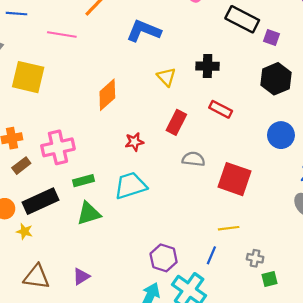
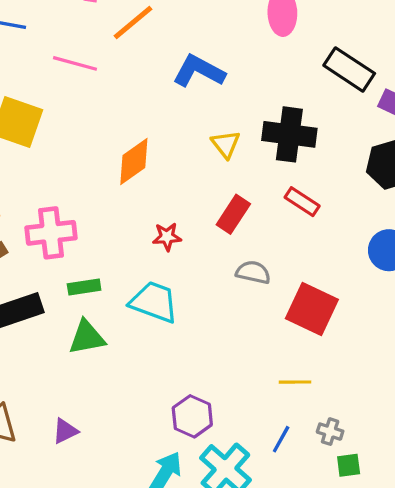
black cross: (208, 66) -> (289, 134), size x1.5
cyan trapezoid: (130, 186) -> (154, 302), turned 32
blue line: (211, 255) -> (281, 439), moved

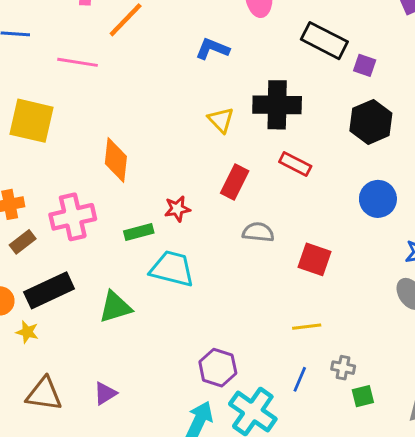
blue L-shape: (199, 71) -> (212, 49), moved, size x0.7
orange diamond: (134, 162) -> (116, 160), moved, turned -42
green rectangle: (84, 287) -> (139, 232), moved
red square: (312, 309) -> (315, 259), size x0.7

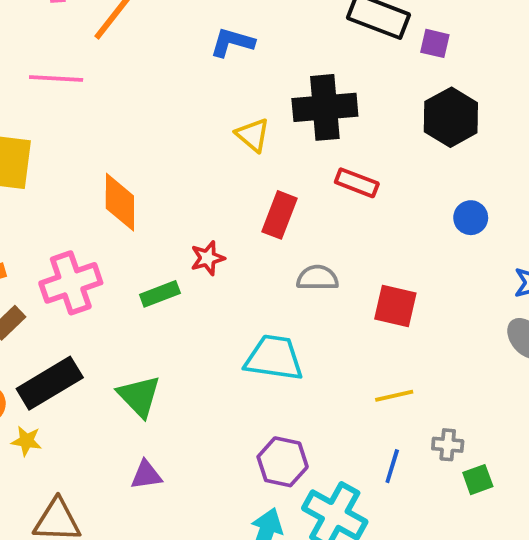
blue circle: (378, 199) -> (471, 218), size x0.7
cyan trapezoid: (172, 269) -> (274, 358), moved
green triangle: (115, 307) -> (139, 396), turned -51
purple triangle: (105, 393) -> (146, 475), moved, turned 30

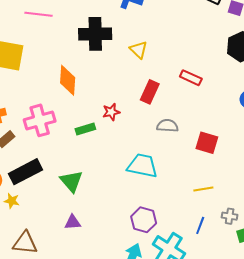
black cross: (325, 107) -> (95, 34), moved

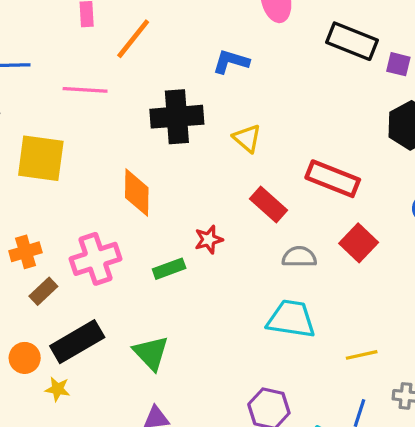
red rectangle: (191, 78) -> (333, 179), size x1.5
red rectangle: (150, 92) -> (268, 205), turned -70
red square: (207, 143) -> (359, 243), moved, turned 30
cyan trapezoid: (142, 166) -> (291, 319), moved

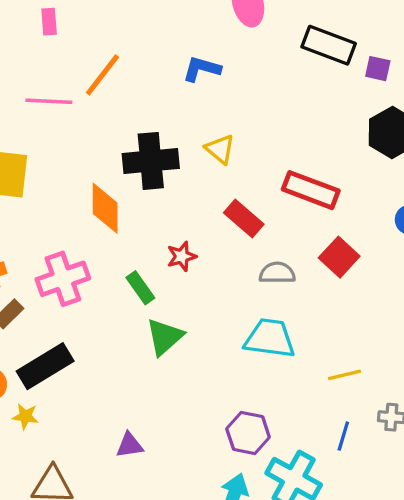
orange line: (133, 39) -> (103, 75), moved
black cross: (177, 117) -> (151, 161), moved
green rectangle: (169, 269) -> (140, 288), turned 76
green triangle: (151, 353) -> (165, 337), moved, turned 33

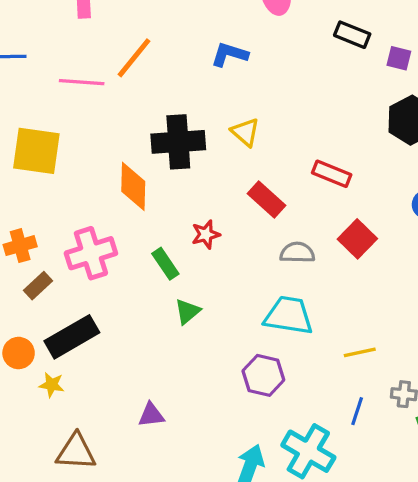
black rectangle: (329, 45) -> (352, 35), size x0.7
red rectangle: (311, 190) -> (332, 174), size x0.7
green triangle: (165, 337) -> (187, 311), size x0.7
purple hexagon: (248, 433) -> (263, 375), moved

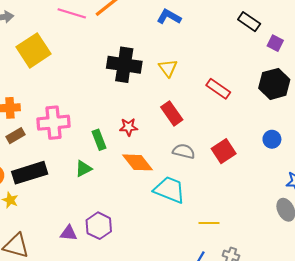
yellow square: (36, 151) -> (33, 50), turned 36
red rectangle: (332, 174) -> (218, 89), moved
orange diamond: (133, 186) -> (138, 162), moved, turned -52
green triangle: (187, 311) -> (84, 169), moved
purple hexagon: (263, 375) -> (99, 226), moved

